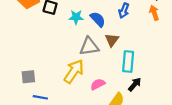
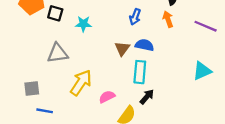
blue semicircle: (98, 19) -> (144, 45), moved, turned -35
gray triangle: (89, 46) -> (58, 53), moved

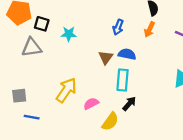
orange arrow: (168, 19) -> (150, 29), turned -136
gray triangle: (58, 53) -> (32, 47), moved

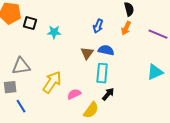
gray triangle: (32, 47) -> (21, 66), moved
blue line: (32, 117) -> (21, 106), turned 48

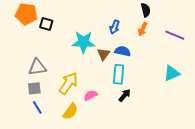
cyan star: (54, 32) -> (83, 42), moved, size x1.6
gray square: (10, 87) -> (34, 88), moved
yellow semicircle: (91, 110) -> (70, 111), moved

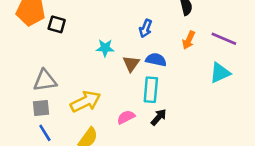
orange arrow: (143, 29) -> (189, 40), moved
cyan star: (83, 42) -> (105, 48), size x0.6
cyan triangle: (172, 73) -> (220, 73), moved
yellow arrow: (68, 83) -> (85, 101), turned 30
pink semicircle: (90, 95) -> (126, 117), moved

